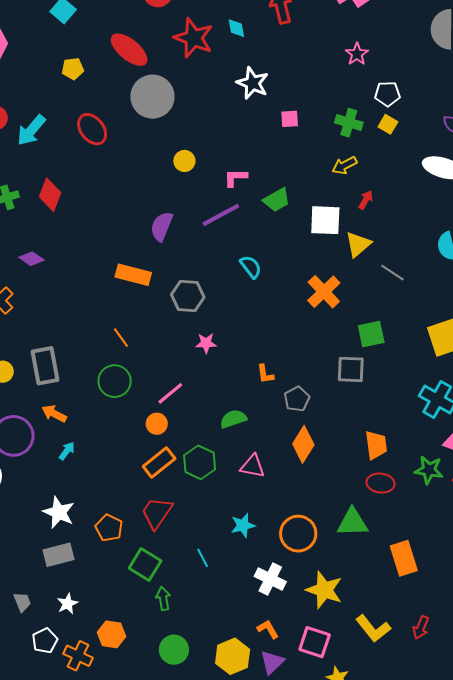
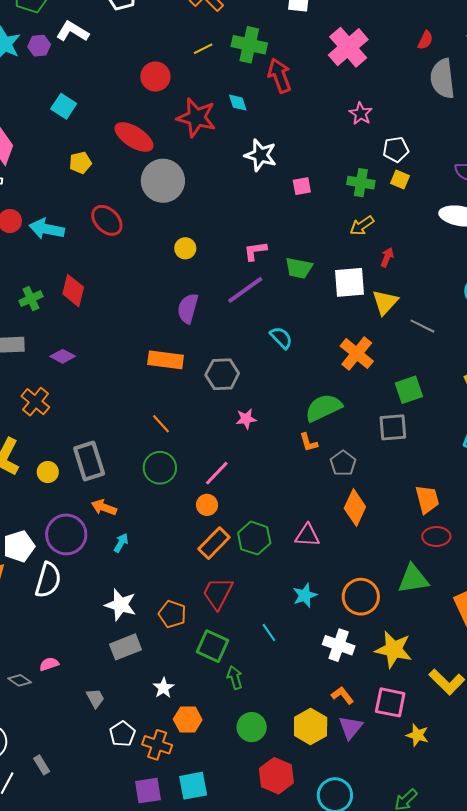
cyan arrow: (31, 130) -> (47, 229), turned 68
yellow circle: (184, 161) -> (185, 248), moved
green trapezoid: (277, 200) -> (299, 268), turned 48
green semicircle: (233, 419) -> (323, 408), moved, size x1.4
white star: (68, 604) -> (164, 688), moved

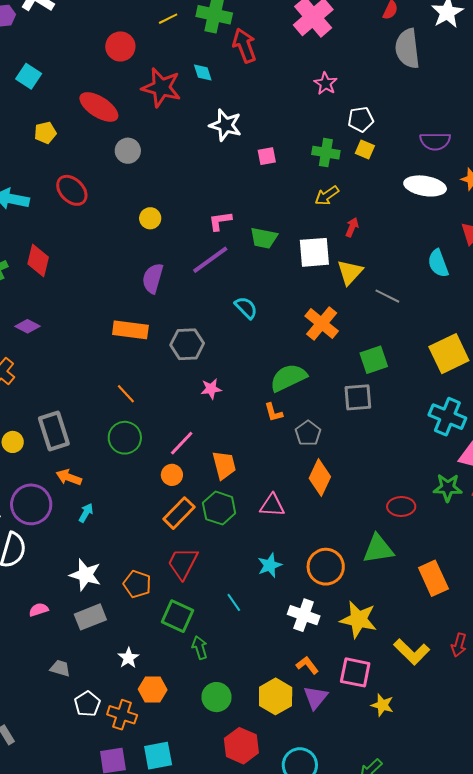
gray circle: (163, 181) -> (128, 151), size x0.6
orange trapezoid: (427, 499) -> (224, 465), moved
pink semicircle: (49, 664) -> (39, 610), moved
gray trapezoid: (95, 698) -> (60, 668), turned -45

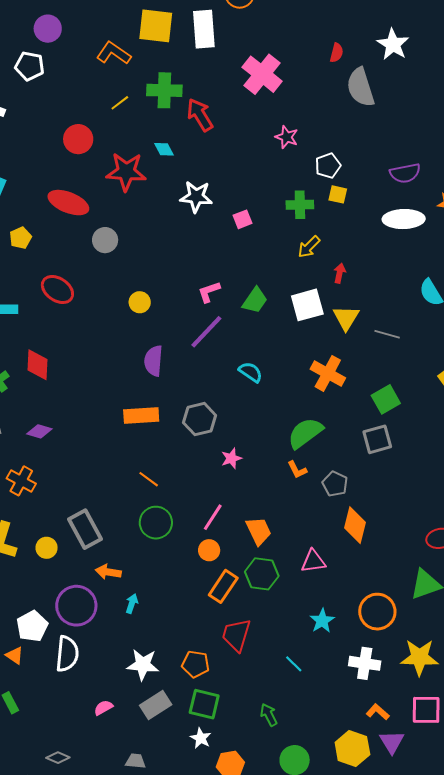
green trapezoid: (264, 238) -> (255, 300), turned -56
green square: (177, 616) -> (204, 704), moved

